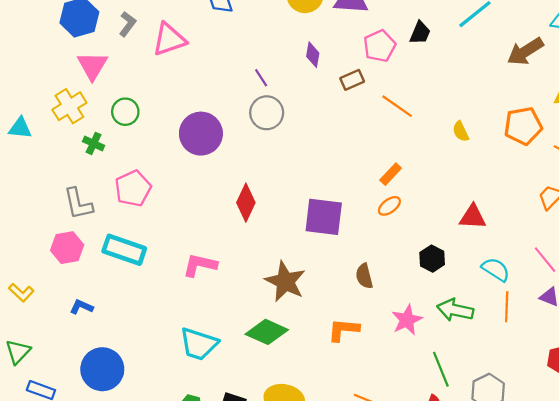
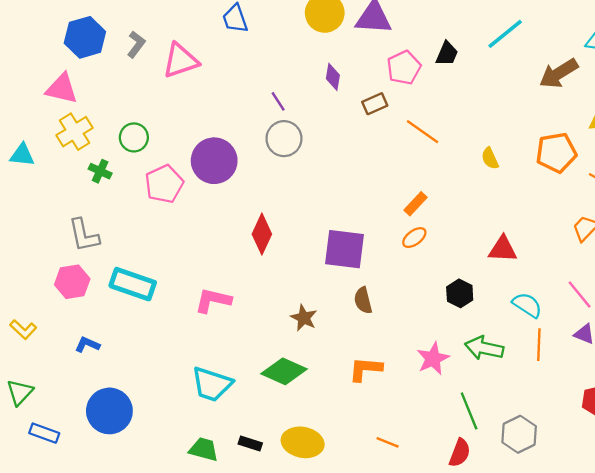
pink triangle: (92, 66) -> (62, 89), moved, turned -48
pink pentagon: (133, 188) -> (164, 184), moved
brown semicircle: (364, 276) -> (363, 300), moved
brown star: (285, 282) -> (304, 318), size x0.6

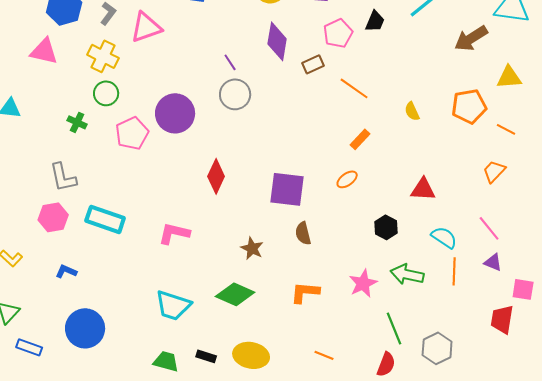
purple diamond: (333, 77) -> (277, 41), size x1.6
yellow cross: (75, 132) -> (103, 56), moved, turned -32
orange rectangle: (415, 204) -> (360, 139), moved

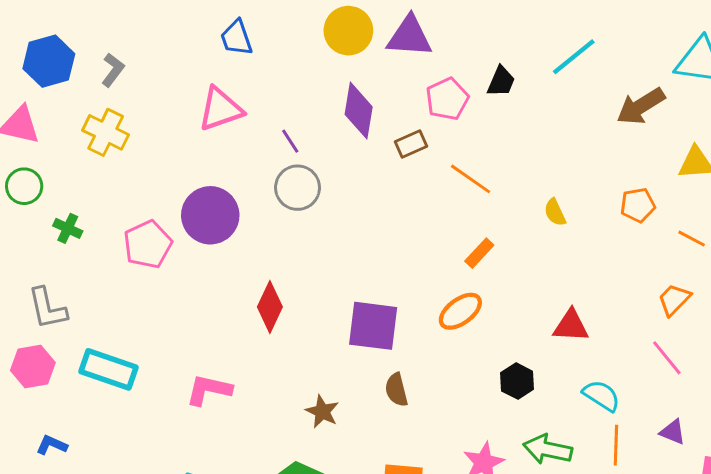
pink triangle: (146, 27) -> (220, 109), moved
green circle: (106, 93) -> (24, 186), moved
orange pentagon: (469, 106) -> (638, 205), size x0.7
orange ellipse: (347, 179) -> (460, 311), size x1.4
pink line: (489, 228) -> (667, 358), moved

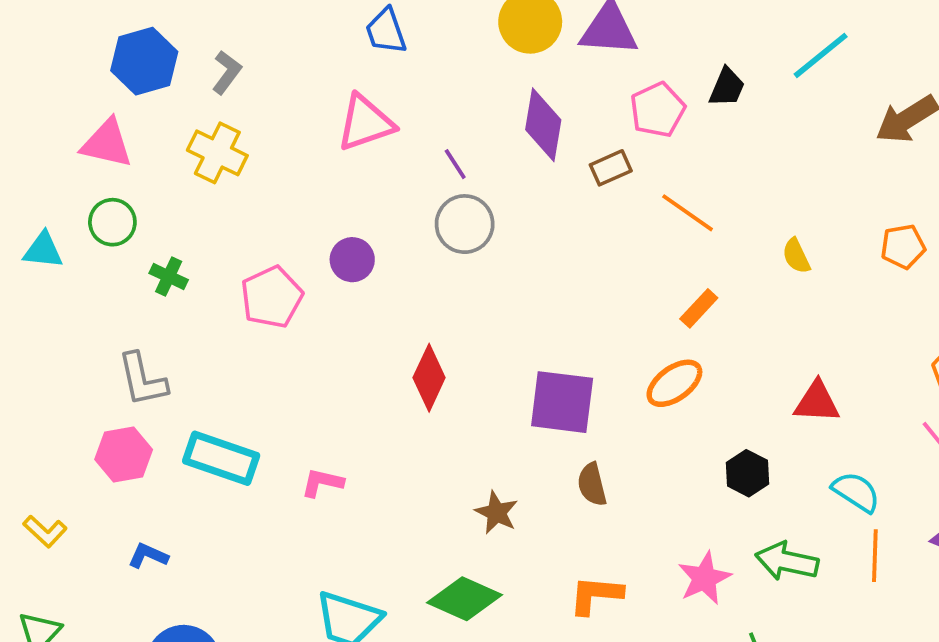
purple circle: (210, 215) -> (352, 260), size x0.6
pink L-shape: (209, 390) -> (322, 483), moved, size x0.7

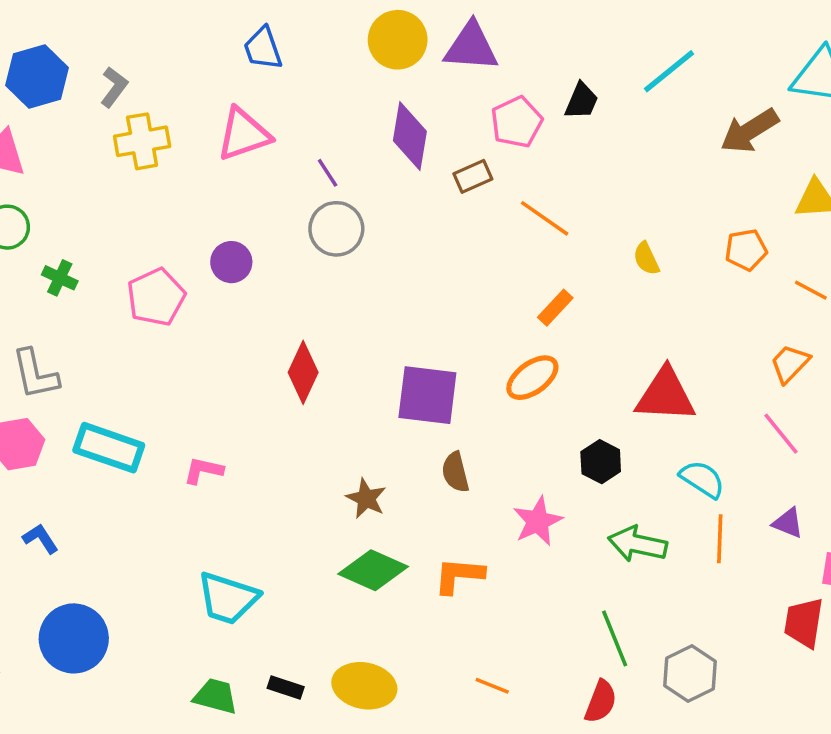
yellow cross: (217, 153) -> (142, 141), moved, turned -36
red triangle: (817, 402) -> (665, 395), size x1.4
blue L-shape: (148, 556) -> (40, 539), turned 33
pink star: (704, 578) -> (538, 521), moved
green diamond: (465, 599) -> (373, 570), moved

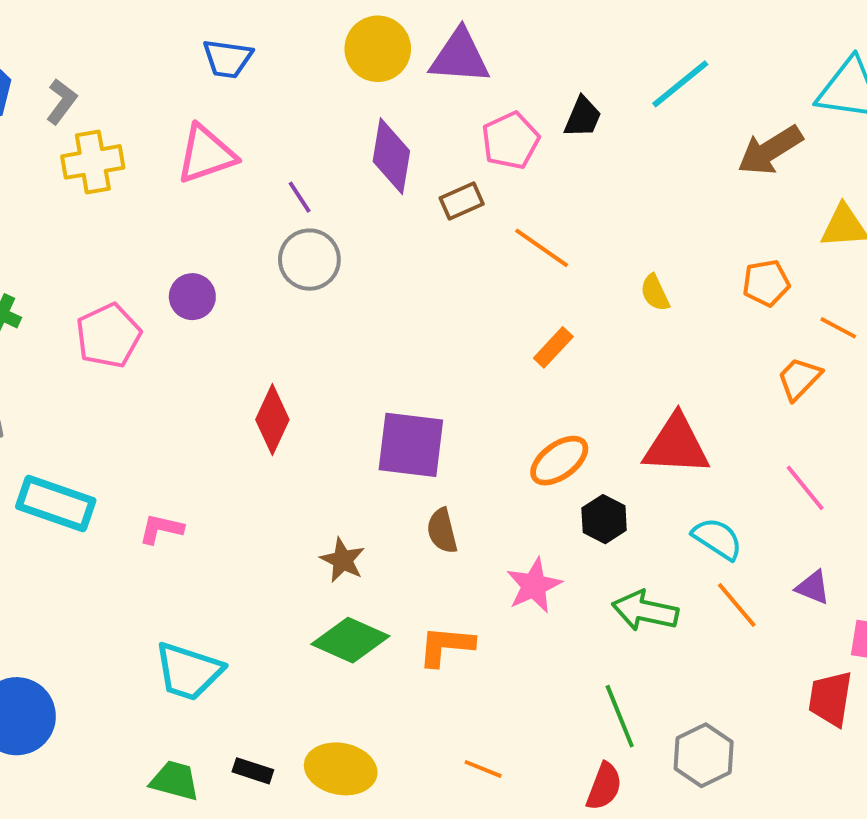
blue trapezoid: (263, 48) -> (227, 59), turned -63
orange trapezoid: (790, 364) -> (799, 379), moved
orange ellipse: (532, 378) -> (559, 461), moved
orange line: (720, 539) -> (737, 605), turned -42

